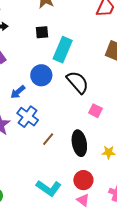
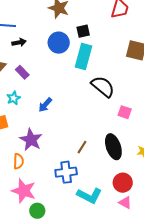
black square: (42, 32) -> (83, 31), moved
blue circle: (41, 75) -> (59, 43), moved
blue cross: (28, 117) -> (66, 172), moved, turned -35

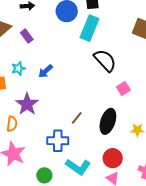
cyan star: (14, 98) -> (18, 69), moved
pink square: (125, 112) -> (123, 89), turned 32
black ellipse: (113, 147) -> (108, 121), turned 30
green circle: (37, 211) -> (44, 175), moved

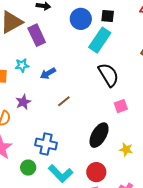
purple rectangle: (27, 36) -> (37, 35), size x1.5
purple star: (27, 104) -> (23, 102), size x0.7
brown line: (77, 118) -> (64, 101), moved
green circle: (44, 175) -> (28, 168), moved

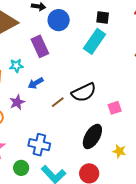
blue circle: (81, 19) -> (59, 20), moved
purple rectangle: (37, 35) -> (40, 46), moved
blue arrow: (48, 73) -> (36, 83), moved
black semicircle: (108, 75) -> (84, 92), moved, turned 95

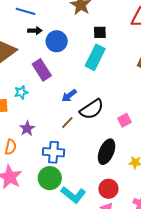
blue arrow: (36, 83) -> (69, 96), moved
blue cross: (39, 145) -> (53, 152), moved
green circle: (21, 168) -> (50, 178), moved, size x1.5

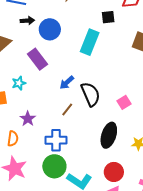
black square: (100, 32) -> (108, 17), moved
black semicircle: (92, 109) -> (90, 94), turned -75

